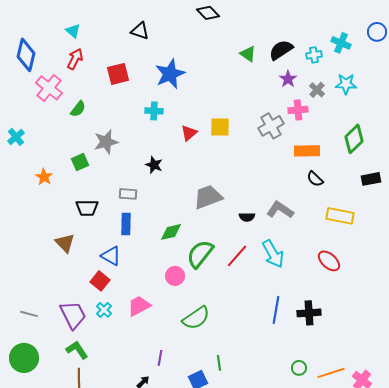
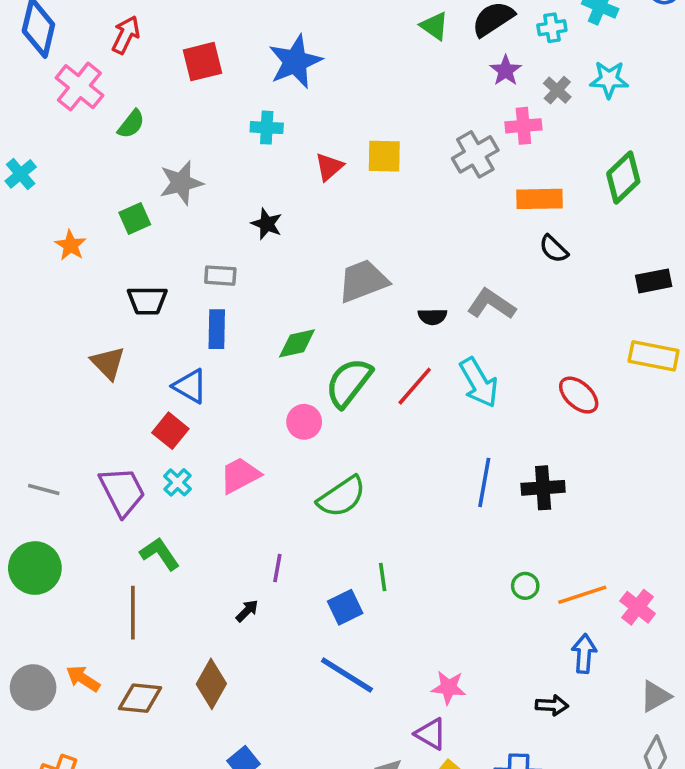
black rectangle: (371, 179) -> (654, 281), moved
yellow rectangle: (340, 216) -> (654, 356), moved
green L-shape: (77, 350) -> (160, 554), moved

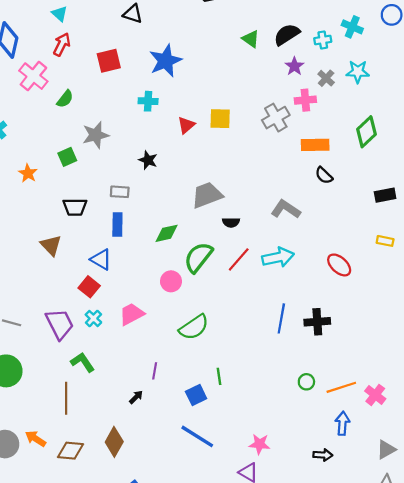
black semicircle: (432, 317) -> (231, 222), moved
yellow rectangle: (654, 356) -> (385, 241), size x0.6
cyan arrow: (479, 383) -> (278, 257), turned -72

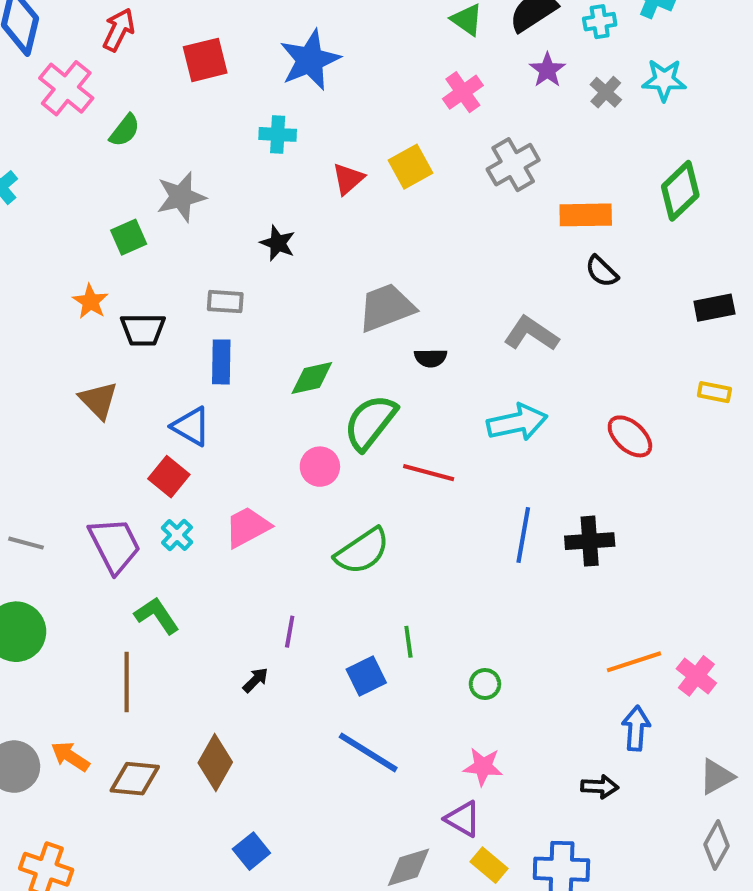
pink cross: (305, 100) -> (463, 92), moved, turned -30
yellow square: (220, 119) -> (411, 167), turned -30
orange star: (28, 173) -> (90, 302), moved
red line: (239, 259) -> (429, 473), moved, turned 64
green circle: (306, 382) -> (485, 684), moved

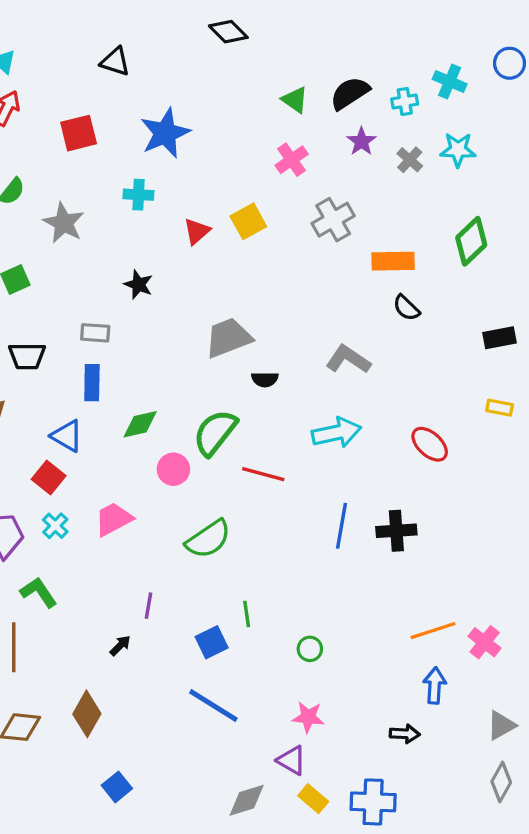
gray star: (181, 197) -> (64, 223), moved, turned -30
green diamond: (312, 378) -> (140, 424), moved

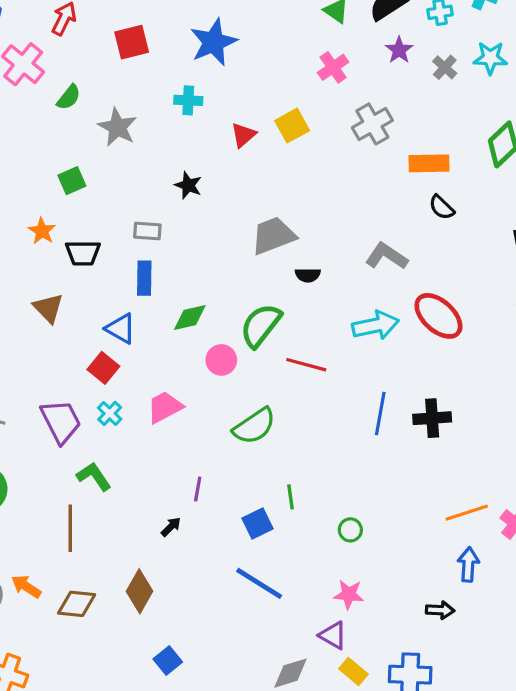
red ellipse: (430, 444) -> (438, 316), moved, size x1.4

